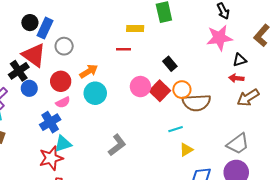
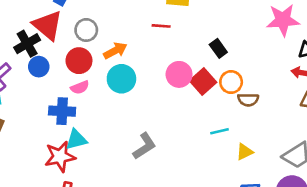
gray circle: (64, 46) -> (86, 30), moved
brown semicircle: (196, 103) -> (248, 100), size x0.6
blue cross: (50, 122) -> (62, 111), turned 30
yellow triangle: (186, 150) -> (245, 152), moved

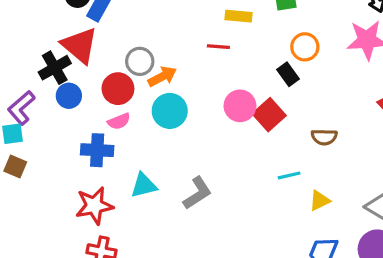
gray circle: (86, 30) -> (140, 61), moved
orange circle: (231, 82) -> (305, 47), moved
cyan triangle: (76, 139) -> (144, 185), moved

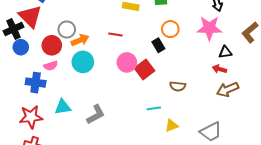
red line: (218, 47) -> (115, 35), moved

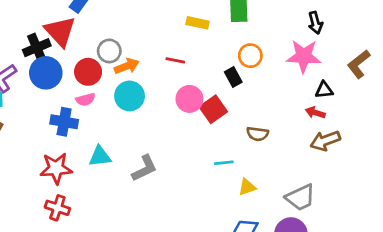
blue circle: (21, 47) -> (46, 73), size x1.5

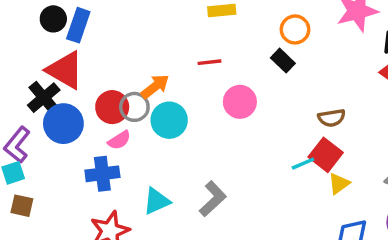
gray circle: (109, 51) -> (134, 107), moved
red square: (213, 109) -> (326, 155), moved

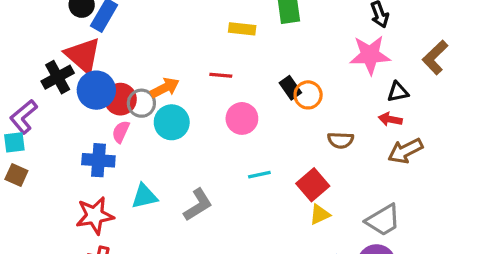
orange circle: (295, 29) -> (308, 95), moved
brown semicircle: (332, 118) -> (341, 140), moved
blue circle: (63, 124) -> (96, 90), moved
pink semicircle: (119, 140) -> (121, 132), turned 135
cyan line: (303, 164) -> (259, 175), moved

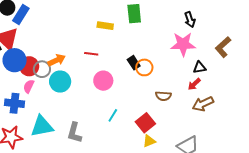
red arrow: (390, 119) -> (194, 84), turned -56
cyan line: (259, 175) -> (113, 115), turned -48
cyan triangle: (144, 196) -> (42, 126), size x1.4
gray L-shape: (198, 205) -> (74, 133), turned 135

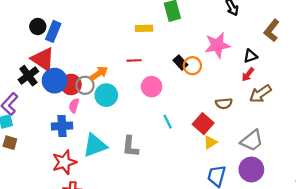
pink star: (183, 44) -> (217, 45), moved
brown semicircle: (163, 96) -> (224, 103), moved
cyan line: (113, 115) -> (168, 122), turned -48

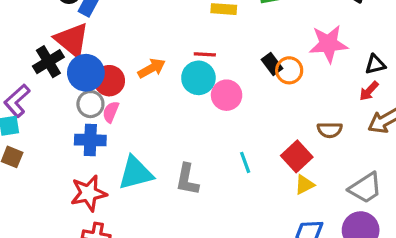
gray circle: (85, 85) -> (90, 104), moved
cyan circle: (106, 95) -> (198, 78), moved
cyan line: (168, 122) -> (245, 162), moved

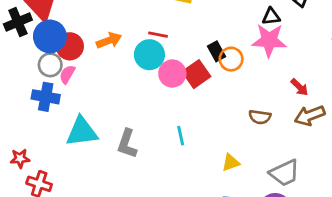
black triangle: (375, 64) -> (271, 16), moved
red arrow: (369, 91) -> (299, 87), turned -96
red square: (297, 156) -> (196, 74), moved
red star: (89, 193) -> (20, 158), moved, size x0.6

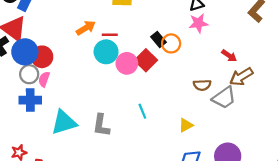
orange arrow: (109, 40) -> (86, 28), moved
pink star: (269, 40) -> (198, 23), size x0.7
gray trapezoid: (285, 173) -> (224, 98), moved

